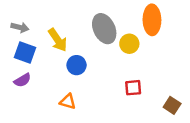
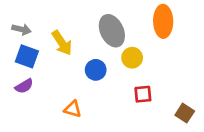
yellow circle: (129, 44) -> (132, 58), moved
blue circle: (77, 65) -> (96, 70), moved

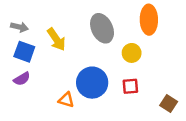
yellow circle: (132, 58) -> (132, 53), moved
blue circle: (96, 70) -> (92, 83), moved, size x1.6

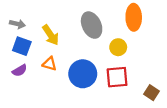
red square: (130, 86) -> (117, 77), size x1.5
orange triangle: (66, 100) -> (50, 64), moved

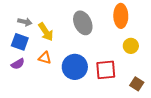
gray arrow: (17, 24) -> (25, 22), moved
yellow circle: (118, 47) -> (131, 46), moved

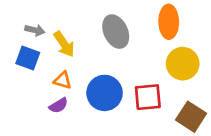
yellow circle: (131, 46) -> (183, 64), size x1.5
purple semicircle: (18, 64) -> (58, 105), moved
brown square: (137, 84) -> (191, 117), size x1.5

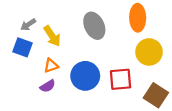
gray arrow: (35, 30) -> (28, 25), turned 133
orange triangle: (63, 80) -> (51, 66), turned -35

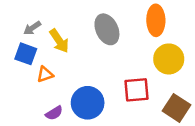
orange triangle: (51, 66) -> (45, 74), moved
blue circle: (85, 76) -> (88, 103), moved
purple semicircle: (48, 86) -> (54, 113), moved

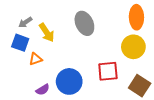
orange ellipse: (156, 20) -> (136, 17), moved

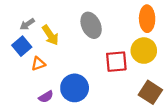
blue square: (20, 43) -> (22, 46), turned 30
red square: (108, 71) -> (116, 62), moved

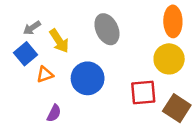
red square: (116, 62) -> (143, 93), moved
blue circle: (75, 88) -> (88, 78), moved
purple semicircle: (46, 97) -> (54, 113), turned -32

